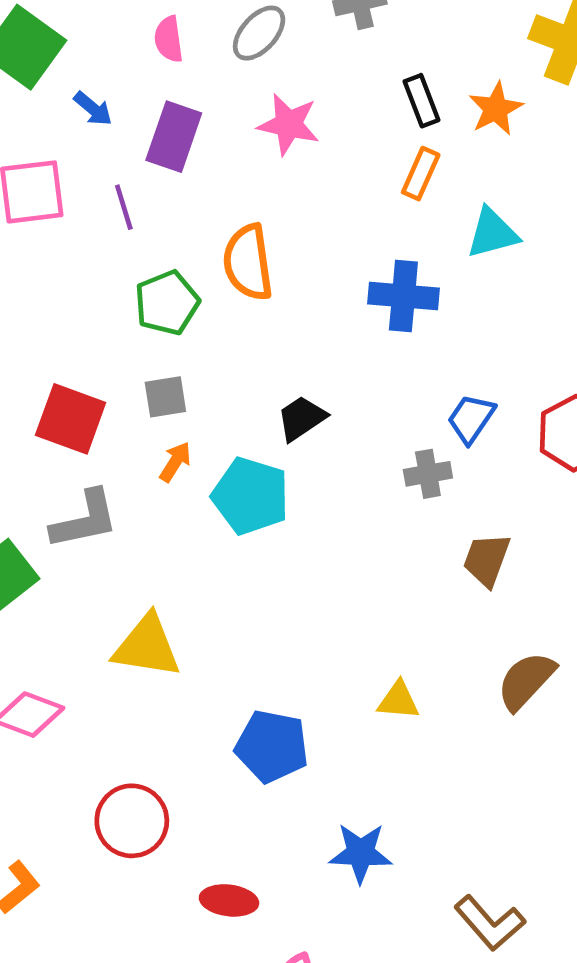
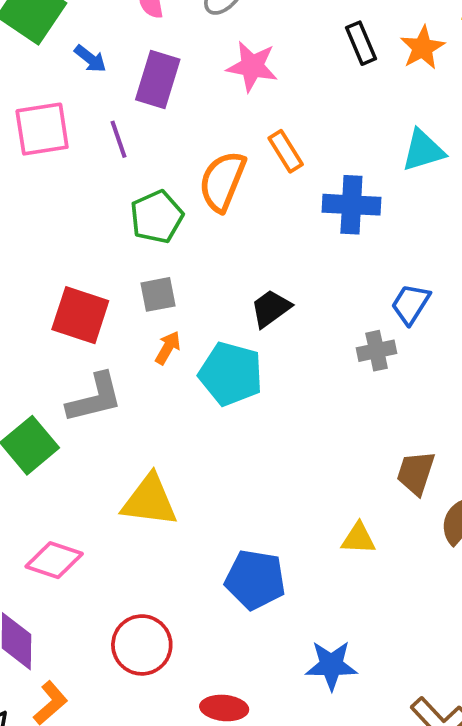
orange rectangle: (421, 174) -> (286, 151), moved, turned -54
orange semicircle: (248, 262) -> (222, 181), turned 32
brown trapezoid: (487, 560) -> (416, 473), moved

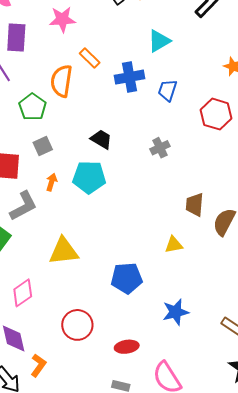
blue trapezoid: (411, 304) -> (168, 90), moved
black trapezoid: (271, 308) -> (101, 139), turned 80
orange arrow: (168, 348) -> (52, 182), moved
pink diamond: (54, 560) -> (23, 293), turned -40

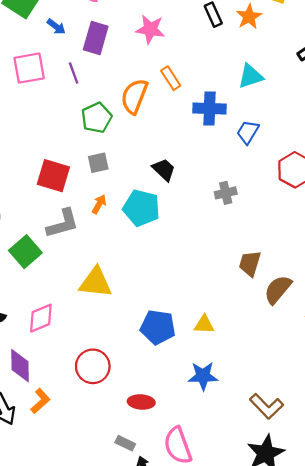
yellow triangle: (174, 245) -> (204, 324), moved

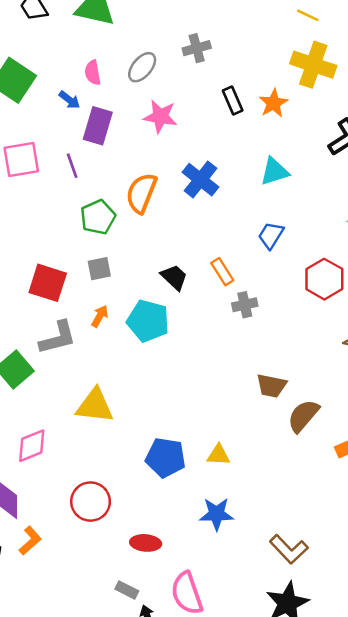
blue arrow: (56, 27) -> (70, 100), moved
orange rectangle: (171, 78) -> (222, 272), moved
blue cross: (210, 109) -> (200, 180), moved, turned 36
brown trapezoid: (250, 263) -> (272, 386), turned -96

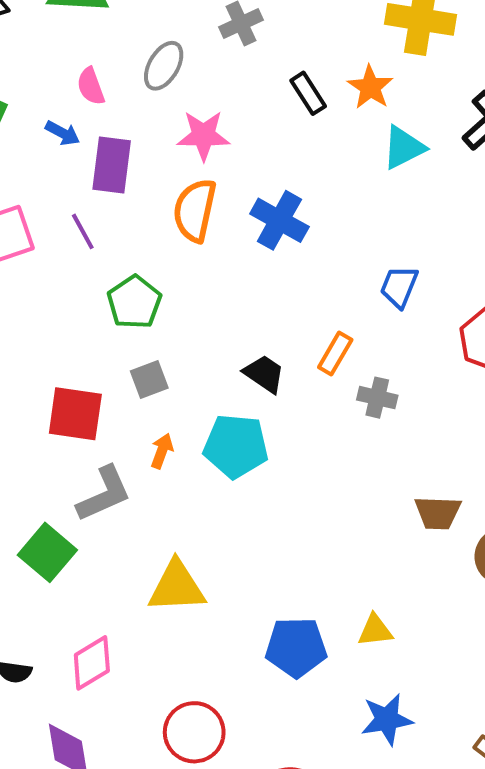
cyan triangle: (275, 171) -> (404, 148), moved
orange semicircle: (141, 193) -> (195, 210), moved
orange rectangle: (222, 272) -> (335, 353), turned 72
gray cross: (245, 305) -> (377, 398), turned 35

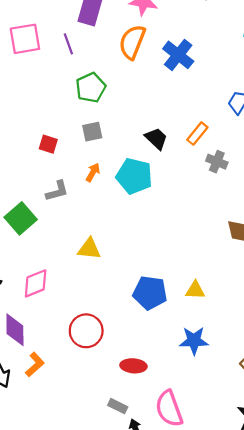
red square: (75, 414) -> (48, 144), size x0.6
gray L-shape: (104, 494) -> (57, 191), size x0.7
yellow triangle: (177, 587) -> (89, 249), size x0.7

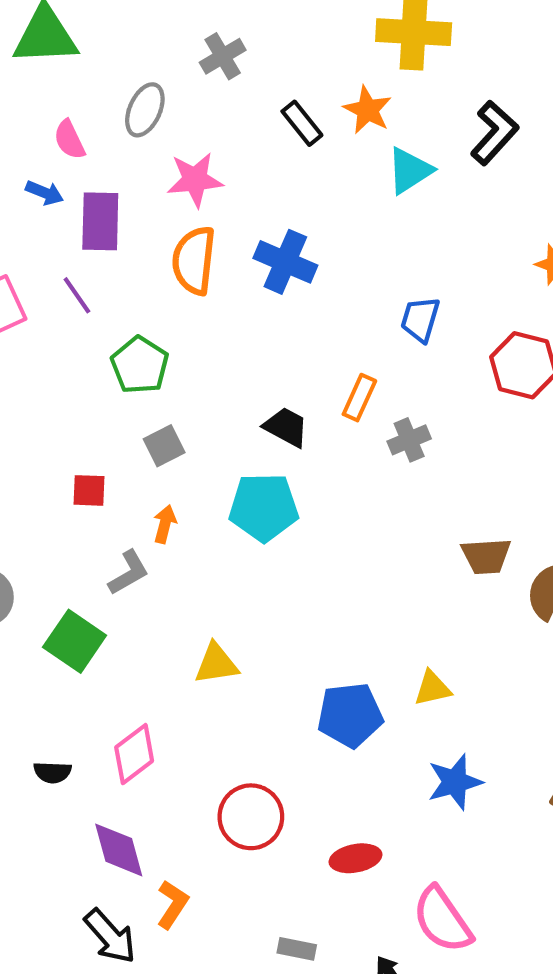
gray cross: (217, 162) -> (409, 440), turned -30
orange arrow: (93, 172) -> (165, 524), moved
gray rectangle: (118, 406) -> (297, 949), moved

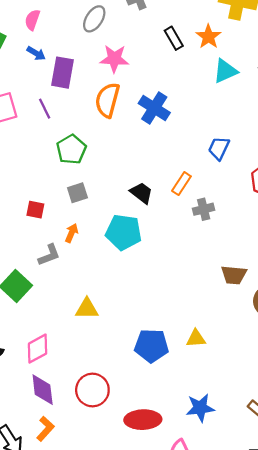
pink semicircle: (69, 140) -> (32, 20), moved, turned 36
blue star: (455, 782) -> (200, 408), moved
purple diamond: (119, 850) -> (43, 390), moved
red ellipse: (355, 858) -> (143, 420), size x1.4

